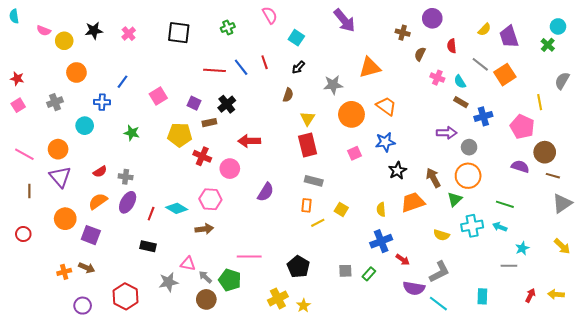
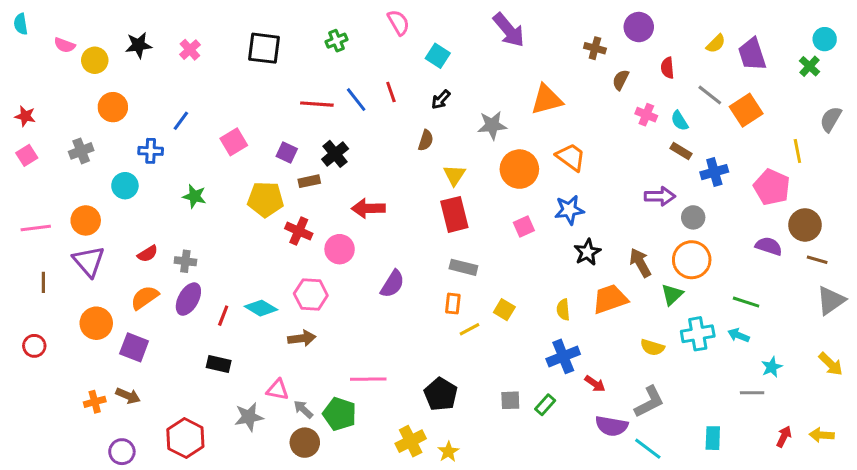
pink line: (24, 154) -> (36, 228), turned -36

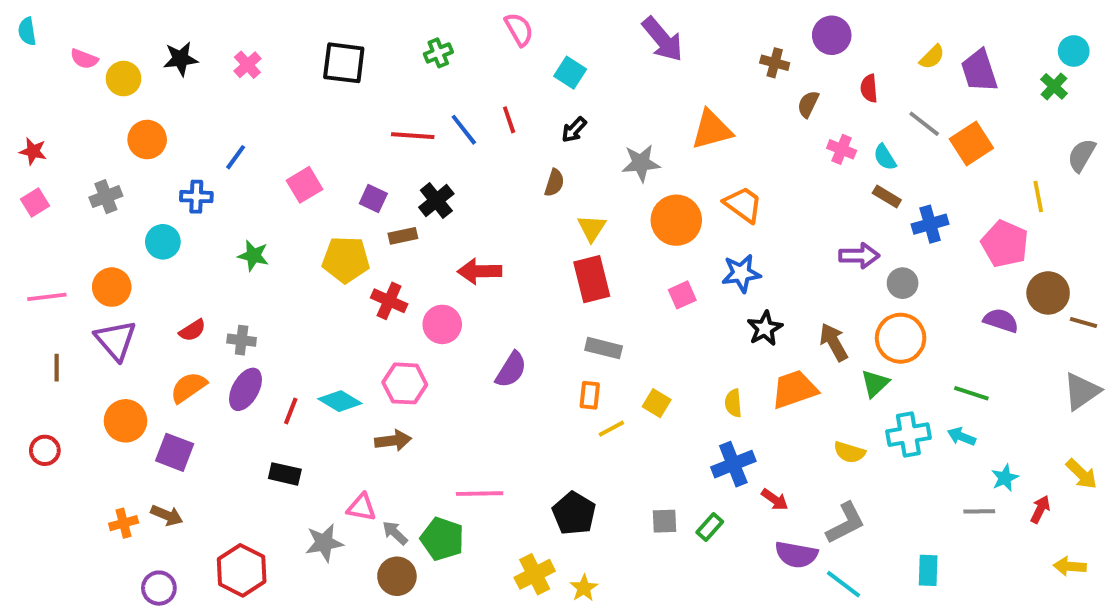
brown line: (817, 260) -> (1084, 322), moved
red arrow: (784, 437) -> (1040, 509), moved

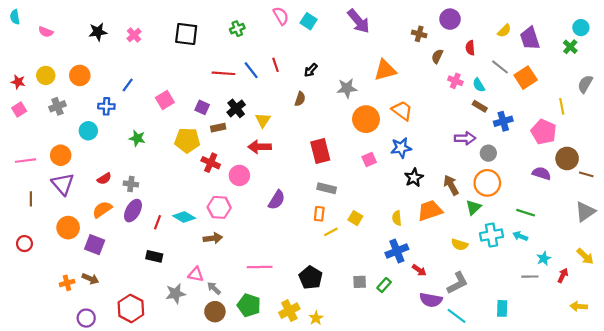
cyan square: (570, 73) -> (309, 21), moved
yellow circle: (124, 79) -> (46, 75), moved
yellow triangle: (592, 228) -> (263, 120), moved
green pentagon: (442, 539) -> (249, 305), moved

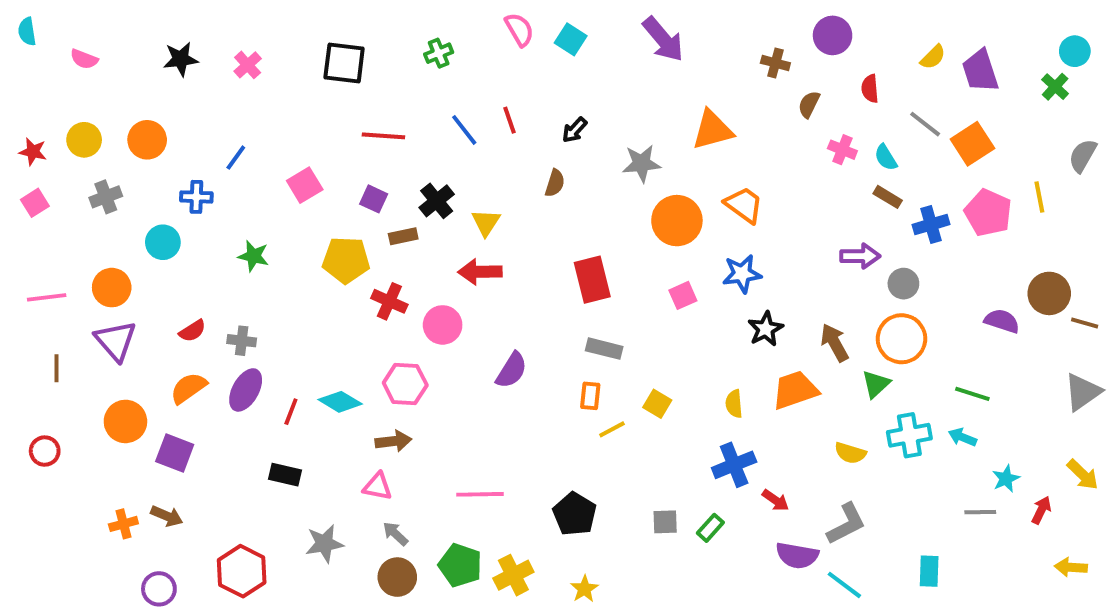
red line: (223, 73) -> (383, 136), moved
pink pentagon: (544, 132) -> (988, 213), moved
pink triangle: (196, 274) -> (378, 486), moved
yellow cross: (289, 311) -> (513, 575), moved

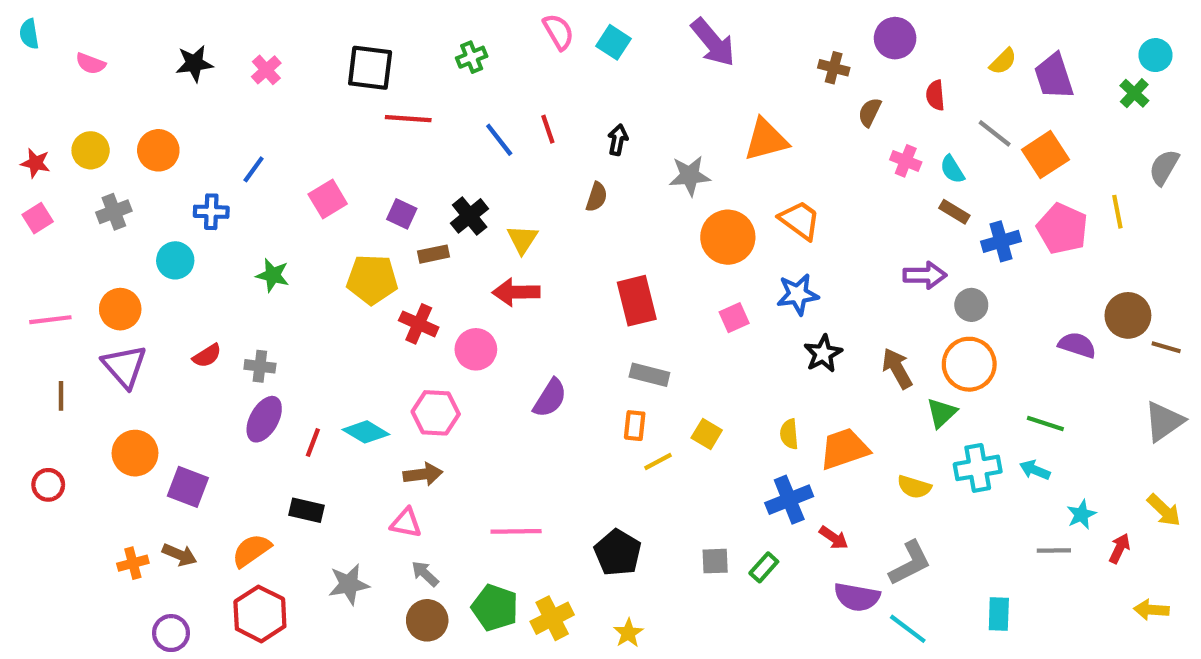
black arrow: (575, 130) -> (618, 140), turned 148
red line: (383, 136) -> (408, 119), moved
orange semicircle: (188, 388) -> (251, 550), moved
orange trapezoid: (795, 390) -> (844, 449), moved

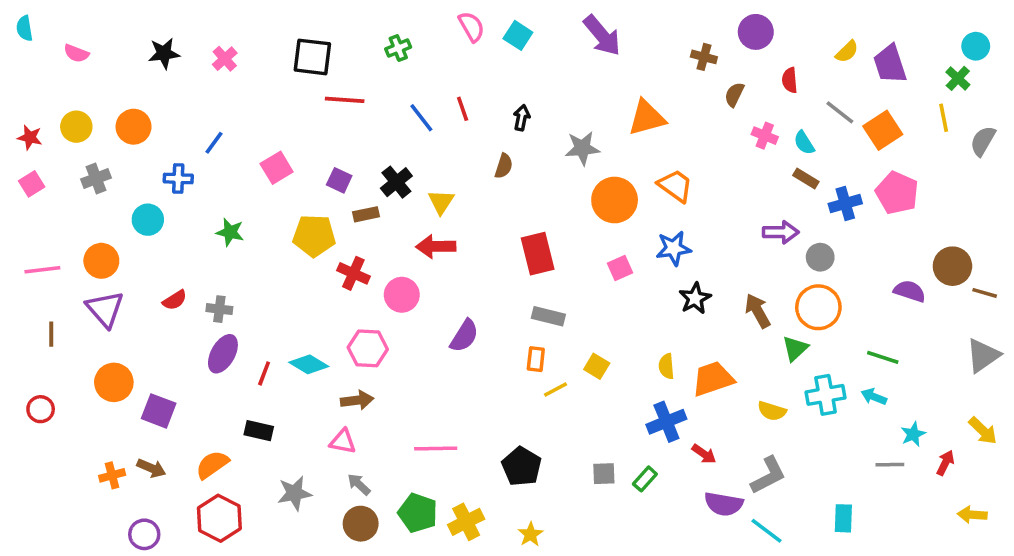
yellow line: (1117, 212) -> (944, 118), moved

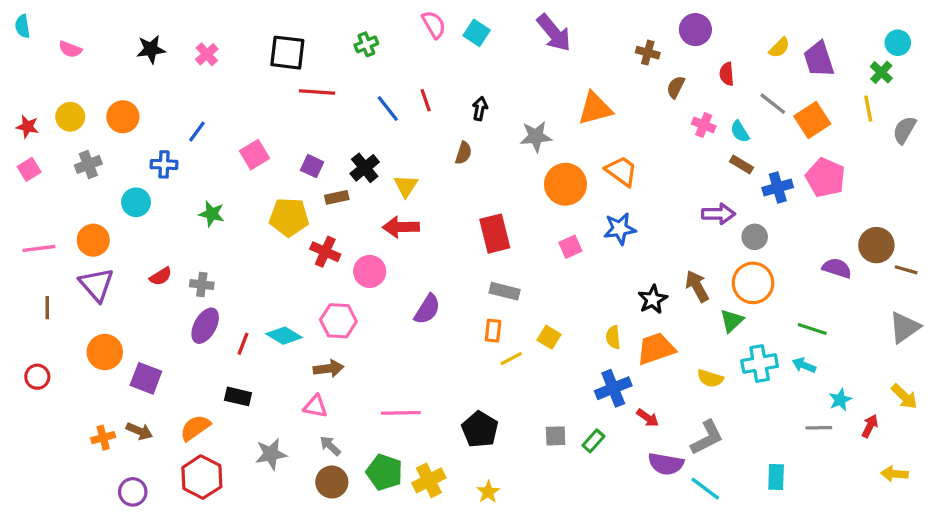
black star: (695, 298) -> (653, 299), moved

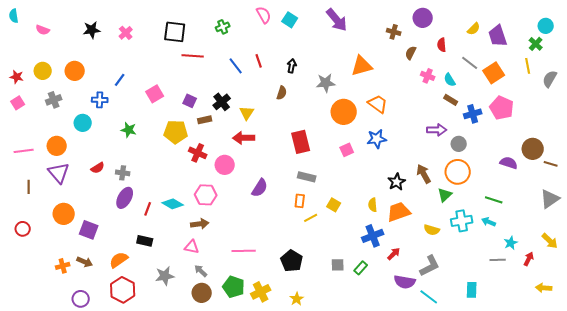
red arrow: (648, 418) -> (394, 254), turned -80

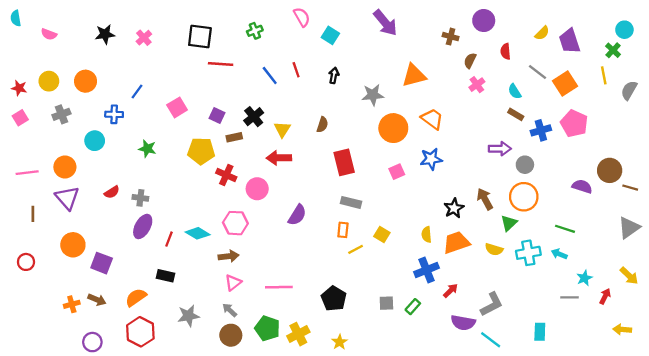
cyan square: (290, 20) -> (330, 35), moved
pink cross: (428, 76) -> (477, 85), moved, turned 32
brown semicircle: (282, 93) -> (322, 125), moved
yellow semicircle: (432, 230) -> (494, 249), moved
pink triangle: (192, 247) -> (233, 283), moved, turned -49

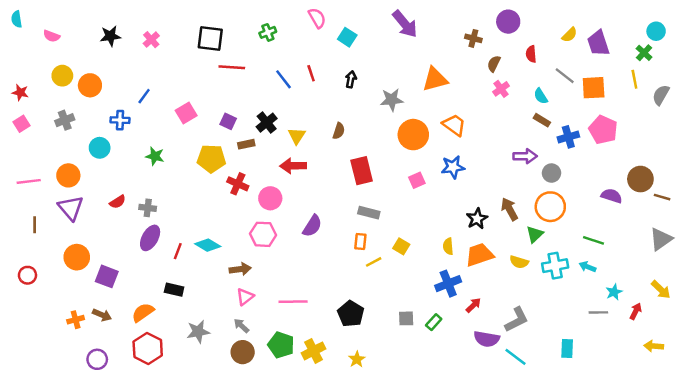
yellow circle: (49, 81) -> (62, 76), moved
orange square: (565, 83) -> (594, 88), turned 30
pink hexagon: (235, 223) -> (263, 234), moved

